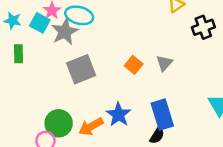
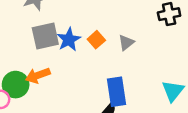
blue star: (119, 115) -> (69, 40), moved
orange arrow: (91, 127) -> (38, 75), moved

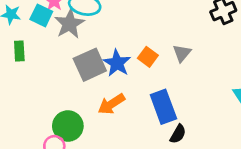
orange arrow: (38, 75) -> (111, 104), moved
blue rectangle: (116, 92) -> (163, 107), moved

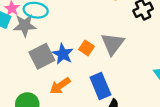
gray star: (70, 24) -> (25, 25), turned 30
gray triangle: (182, 53) -> (113, 44), size x1.6

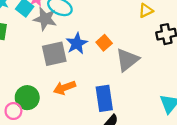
orange square: (86, 48) -> (104, 43), moved
blue star: (63, 54) -> (77, 43), moved

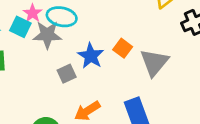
gray square: (54, 54) -> (67, 74), size x0.6

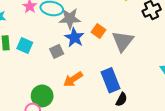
cyan square: (20, 27) -> (25, 45), moved
gray star: (47, 35) -> (70, 18), moved

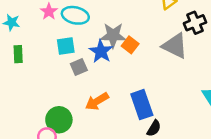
gray star: (70, 18) -> (113, 35), moved
gray triangle: (123, 41) -> (175, 46), moved, turned -45
cyan square: (25, 45) -> (66, 46), moved, turned -35

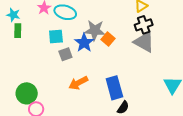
black cross: (195, 23) -> (144, 25), moved
green rectangle: (18, 54) -> (18, 31), moved
green circle: (59, 120) -> (27, 93), moved

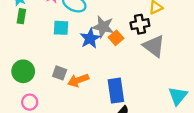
black cross: (144, 25) -> (140, 24), moved
gray square: (65, 54) -> (60, 73), moved, turned 32
green circle: (27, 93) -> (23, 71), moved

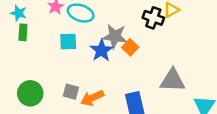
black cross: (140, 24) -> (153, 18), moved, turned 36
gray triangle: (154, 46) -> (173, 80), moved, turned -30

